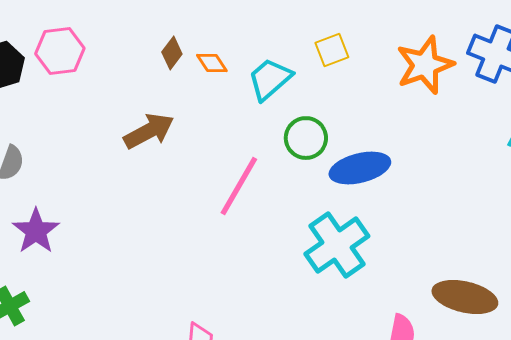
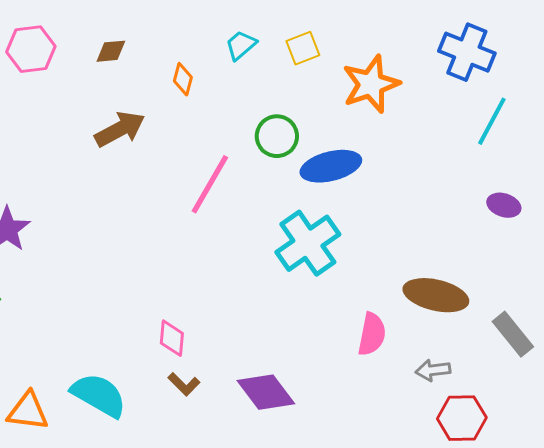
brown diamond: (172, 53) -> (111, 51), moved, turned 48
orange diamond: (212, 63) -> (183, 79), moved, turned 48
orange star: (425, 65) -> (371, 84), moved
cyan trapezoid: (270, 79) -> (241, 45), moved, size x0.7

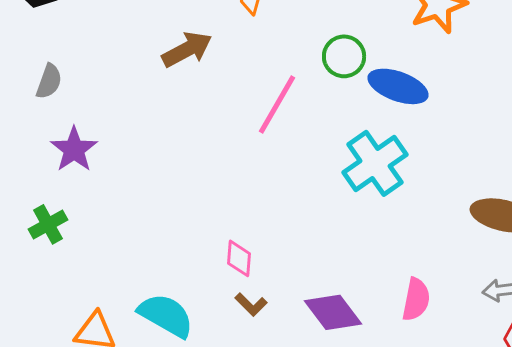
blue ellipse: (331, 166) -> (398, 86), turned 34
pink semicircle: (372, 334) -> (416, 299), moved

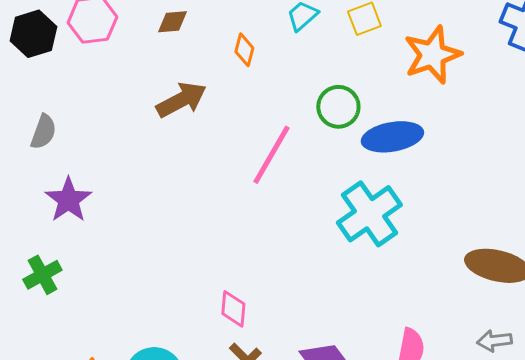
blue ellipse: (398, 86) -> (392, 137), turned -30

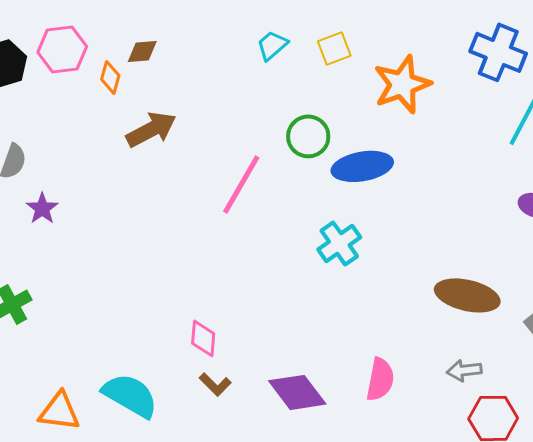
orange diamond: (244, 50) -> (110, 77), moved
purple star: (68, 200) -> (42, 208), moved, size x0.7
cyan cross: (369, 214) -> (339, 243), size x0.7

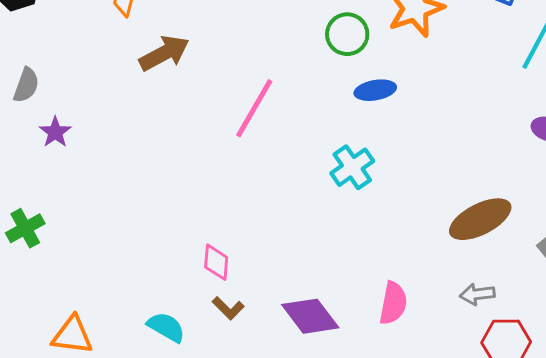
green circle: (308, 136) -> (347, 34), moved
blue ellipse: (362, 166) -> (375, 90), size x0.7
brown ellipse: (467, 295) -> (480, 219), turned -40
cyan semicircle: (130, 395) -> (166, 327), moved, size x0.7

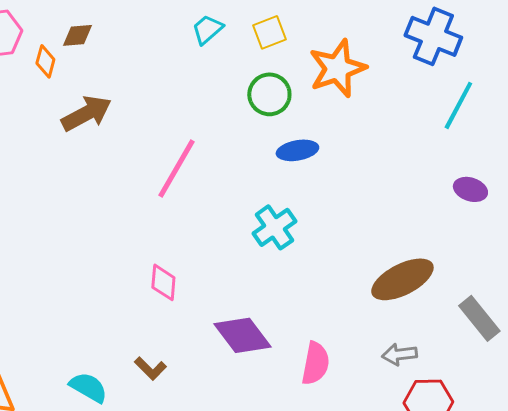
pink diamond: (216, 262) -> (163, 282), moved
purple diamond: (310, 316) -> (242, 335), moved

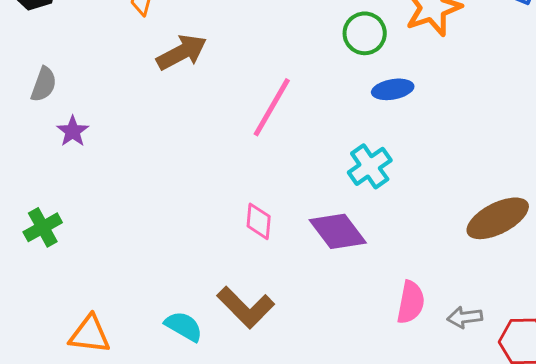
purple diamond: (242, 335) -> (338, 231), moved
gray arrow: (399, 354) -> (465, 317), moved
brown L-shape: (150, 368) -> (246, 307), size x1.8

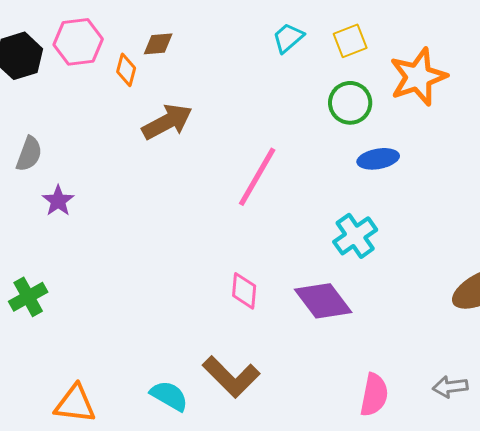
pink semicircle: (411, 302) -> (374, 395), moved

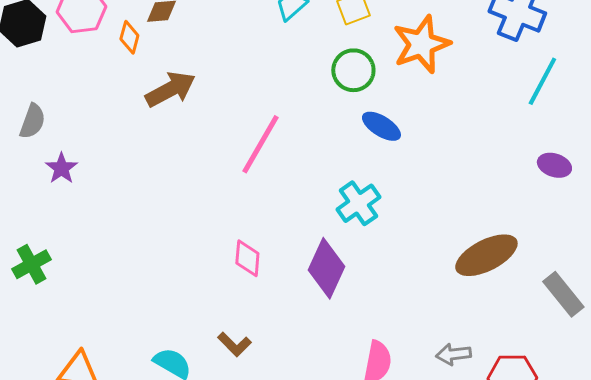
blue ellipse: (378, 159) -> (381, 126), turned 42
purple diamond: (323, 301) -> (326, 268), turned 62
brown L-shape: (231, 377) -> (234, 344), size x0.6

